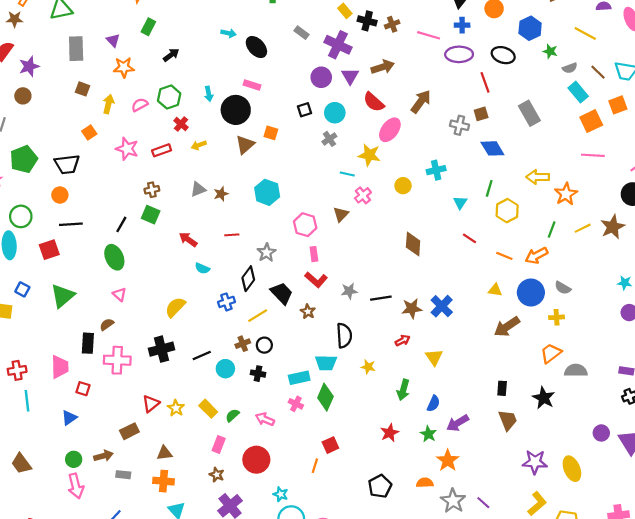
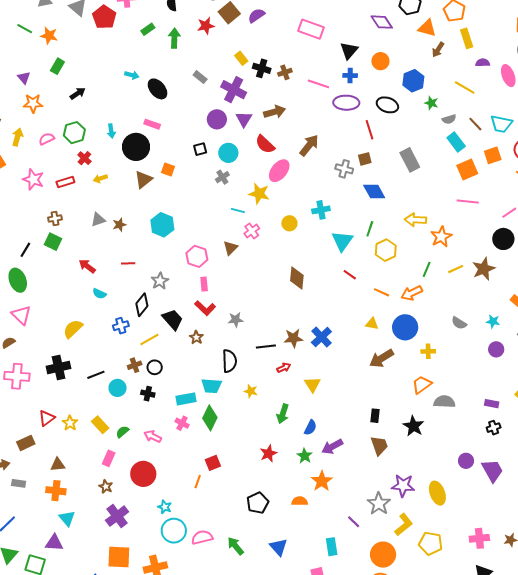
cyan triangle: (460, 203) -> (342, 241), size x1.6
gray semicircle: (563, 288) -> (459, 323), moved
pink triangle: (119, 294) -> (21, 315), size x1.5
black line: (381, 298) -> (266, 346), moved
gray star: (453, 501) -> (379, 504), moved

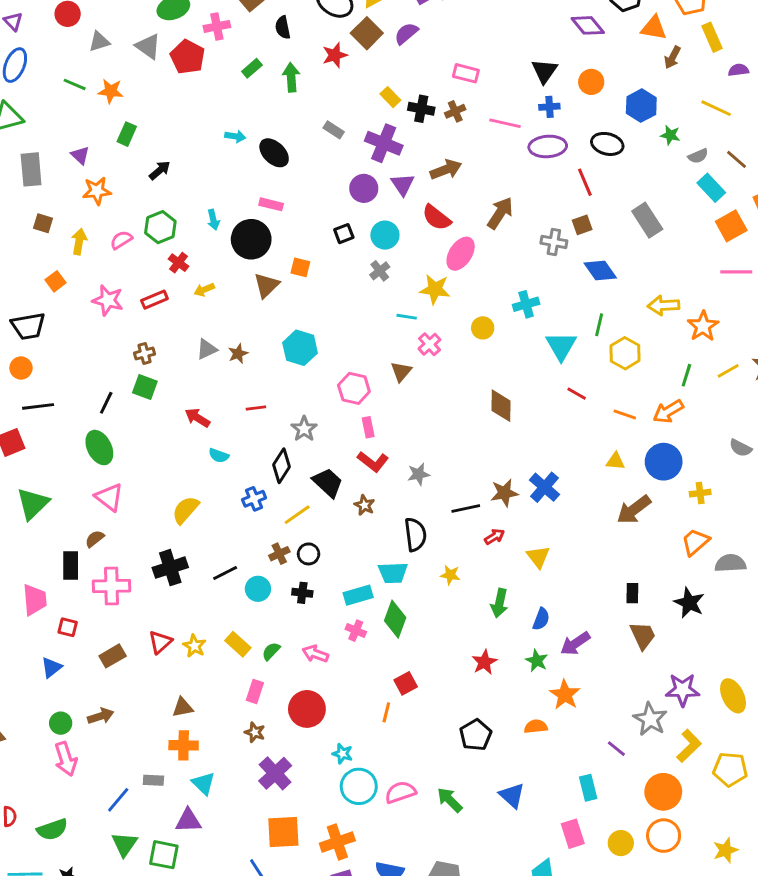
pink rectangle: (311, 29) -> (466, 73), moved, size x0.7
brown rectangle: (26, 443) -> (113, 656), moved
gray rectangle: (19, 483) -> (153, 780), moved

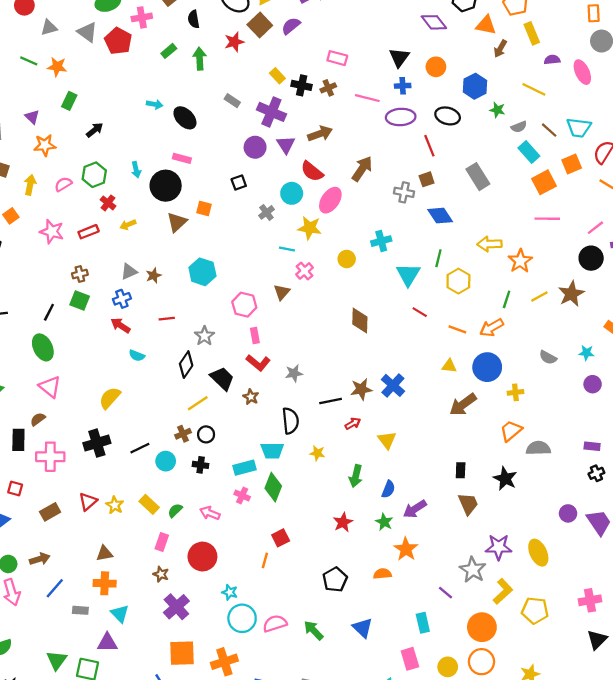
cyan circle: (385, 235) -> (292, 193), moved
blue cross: (254, 499) -> (122, 299), moved
blue line: (118, 800) -> (55, 588), moved

